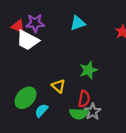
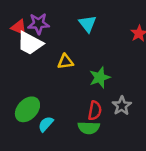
cyan triangle: (78, 23) -> (87, 24), turned -49
yellow triangle: (59, 86) -> (65, 62), moved, turned -48
gray star: (93, 112) -> (122, 106), moved

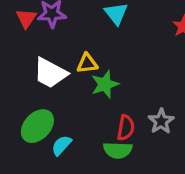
red triangle: (19, 27) -> (26, 18), turned 42
white trapezoid: (30, 43) -> (50, 73), moved
green star: (100, 78) -> (105, 84), moved

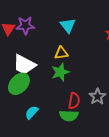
yellow triangle: (87, 63) -> (61, 53), moved
green ellipse: (37, 126) -> (19, 84), moved

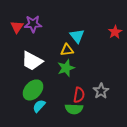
cyan triangle: (68, 25) -> (77, 36), moved
green ellipse: (19, 84) -> (33, 90), moved

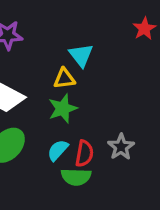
red star: (115, 32) -> (144, 29), moved
cyan semicircle: (39, 106) -> (58, 150), moved

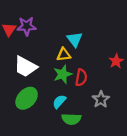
red star: (144, 29) -> (116, 61), moved
red semicircle: (84, 154) -> (81, 78), moved

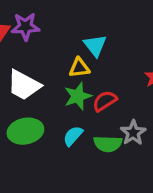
red semicircle: (81, 78) -> (105, 101), turned -133
green ellipse: (27, 98) -> (25, 131), turned 35
green semicircle: (71, 119) -> (108, 144), moved

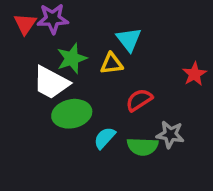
green star: (78, 96) -> (72, 58), moved
green ellipse: (25, 131) -> (72, 114), moved
gray star: (133, 133) -> (170, 134), turned -30

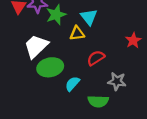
green star: (72, 58) -> (56, 15), moved
white trapezoid: (51, 83) -> (36, 46), turned 108
green semicircle: (143, 147) -> (98, 101), moved

